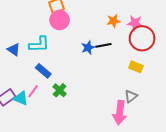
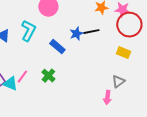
cyan L-shape: (39, 44) -> (28, 31), turned -60
blue rectangle: (43, 71) -> (57, 47), moved
pink arrow: (120, 113) -> (107, 98), size x0.6

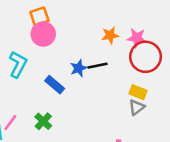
gray triangle: (118, 82) -> (137, 107), moved

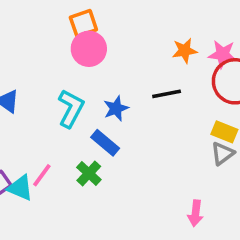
cyan L-shape: (18, 64) -> (71, 108), moved
blue star: (79, 68) -> (116, 108), moved
blue rectangle: (55, 85) -> (105, 143), moved

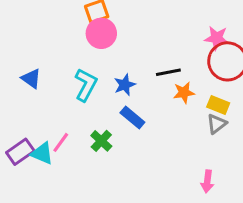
orange star: (185, 51) -> (184, 93), moved
blue rectangle: (105, 143) -> (132, 118), moved
pink arrow: (195, 213) -> (207, 181), moved

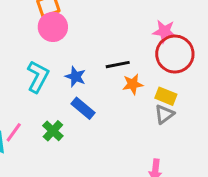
blue star: (125, 85) -> (75, 77), turned -30

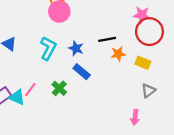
gray triangle: (164, 114) -> (148, 91), moved

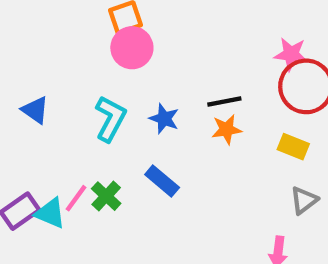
orange star: (118, 54) -> (227, 129), moved
blue rectangle: (82, 72) -> (162, 181), moved
green cross: (59, 88) -> (106, 196), moved

